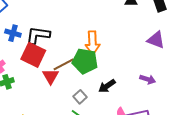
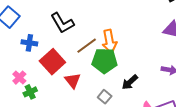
black L-shape: (38, 35) -> (62, 23), moved, turned -120
red square: (33, 55) -> (52, 62), turned 30
brown line: (64, 64) -> (87, 46), moved

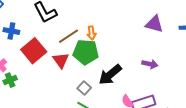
orange arrow: (109, 41) -> (91, 33), size x0.6
red triangle: (73, 80) -> (61, 60), moved
black arrow: (130, 82) -> (110, 75), size x1.4

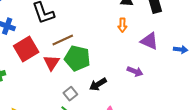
orange arrow: (91, 33) -> (122, 25), moved
purple arrow: (150, 64) -> (135, 71), moved
black arrow: (110, 75) -> (98, 84), size x0.7

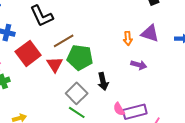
orange arrow: (122, 25) -> (128, 38), moved
black arrow: (98, 84) -> (103, 81), turned -66
gray square: (70, 94) -> (77, 93), size x1.5

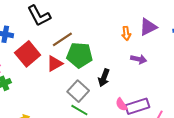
purple triangle: (150, 33) -> (148, 27), turned -42
red triangle: (55, 64) -> (55, 63), turned 36
black arrow: (103, 81) -> (104, 78), turned 36

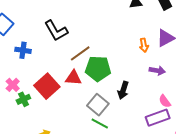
red square: (28, 54) -> (47, 86), moved
red triangle: (55, 63) -> (73, 78), turned 36
pink semicircle: (121, 104) -> (165, 101), moved

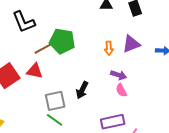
green pentagon: (98, 69) -> (62, 41), moved
pink semicircle: (165, 101) -> (121, 90), moved
gray square: (98, 105) -> (55, 101), turned 30

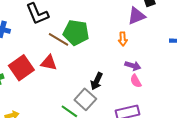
purple triangle: (131, 44) -> (136, 16), moved
brown line: (45, 48) -> (59, 39), turned 60
gray square: (55, 101) -> (85, 99), moved, turned -35

